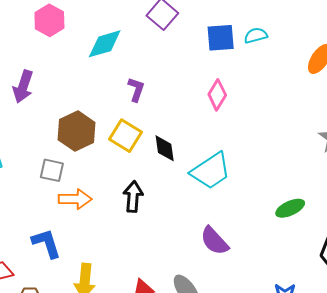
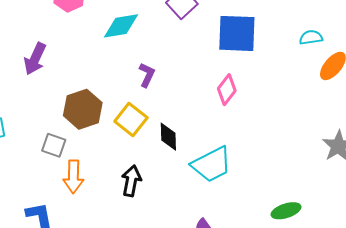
cyan semicircle: (256, 35) -> (311, 37), moved
blue square: (221, 38) -> (237, 33), size x1.4
orange arrow: (75, 199) -> (73, 177), turned 84

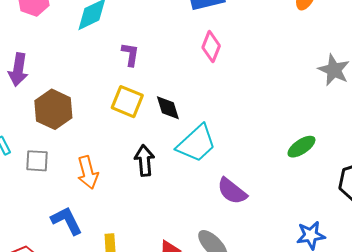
brown hexagon: (83, 109) -> (53, 109), moved
gray square: (54, 145) -> (37, 161), moved
cyan trapezoid: (212, 164) -> (196, 143), moved

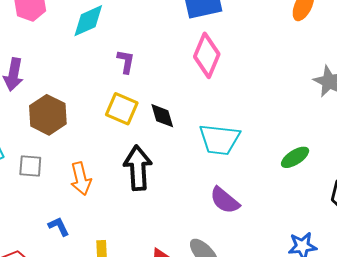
pink diamond: (211, 47) -> (207, 55), size x1.4
cyan trapezoid: (196, 143) -> (219, 139), moved, turned 48
black arrow: (145, 161) -> (138, 168), size x1.4
blue L-shape: (67, 221) -> (59, 226), size x0.7

